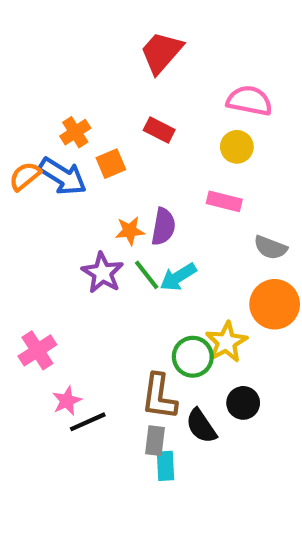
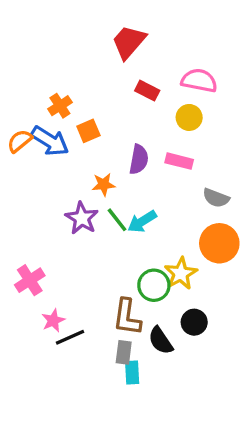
red rectangle: (159, 130) -> (147, 91), moved
purple semicircle: (163, 227) -> (139, 159), moved

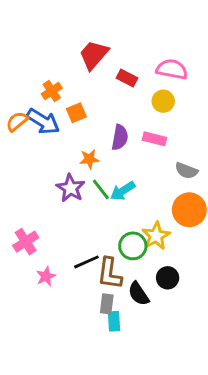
red trapezoid: (129, 42) -> (94, 55), moved
black line: (70, 337) -> (86, 262), moved

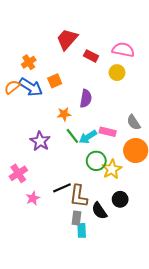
orange cross: (52, 91) -> (29, 62), moved
pink rectangle: (155, 139) -> (108, 132), moved
gray semicircle: (186, 171) -> (134, 122), turned 35
purple star: (71, 188) -> (40, 141), moved
green circle: (133, 246) -> (96, 161), moved

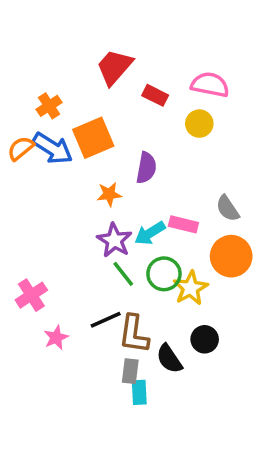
orange square: (55, 81) -> (93, 138), size x1.6
green line: (72, 136) -> (123, 274), moved
purple star: (40, 141) -> (114, 240), moved

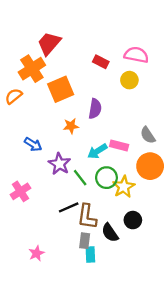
red trapezoid: (114, 67) -> (49, 43), moved
orange cross: (49, 106) -> (32, 69), size x1.6
blue arrow: (53, 148) -> (33, 144), moved, size x0.7
purple star: (114, 240) -> (59, 164), moved
pink star: (56, 338) -> (36, 253), moved

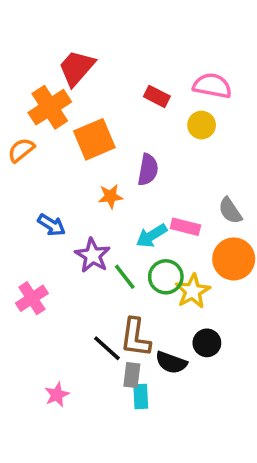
black line: (69, 207) -> (107, 348), moved, turned 66
black semicircle: (110, 233) -> (171, 363), turned -36

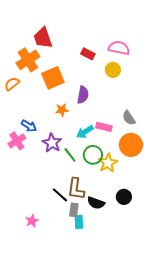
red trapezoid: (77, 68) -> (43, 38), turned -60
pink cross: (32, 298) -> (17, 141), moved
black circle: (207, 343) -> (124, 197), moved

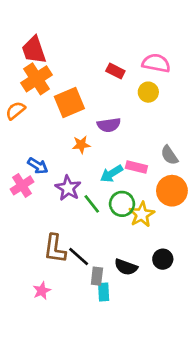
red trapezoid: (43, 38) -> (34, 50), moved
purple semicircle: (83, 95) -> (109, 125), turned 72
brown L-shape: (76, 189) -> (55, 249), moved

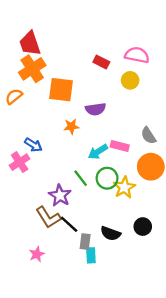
orange square: (69, 103) -> (61, 90), turned 30
purple star: (68, 188) -> (60, 195), moved
brown L-shape: (55, 249) -> (48, 217), turned -40

